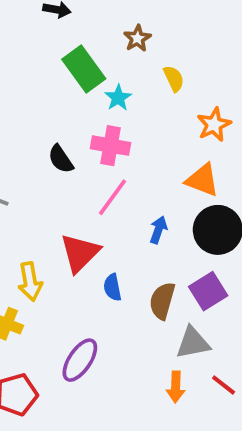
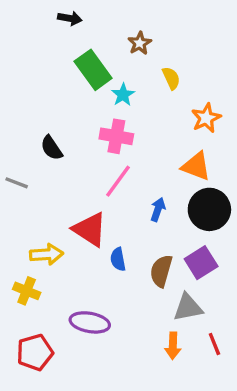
black semicircle: (61, 159) -> (52, 148), moved
red triangle: (80, 253) -> (90, 229), turned -42
yellow arrow: (30, 282) -> (47, 254), turned -84
purple ellipse: (80, 360) -> (90, 322), turned 66
red line: (224, 385) -> (214, 344), turned 30

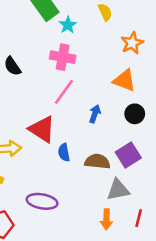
black circle: (209, 209) -> (135, 114), size x0.6
brown semicircle: (161, 271) -> (97, 161), turned 80
red line: (214, 344) -> (139, 218), turned 36

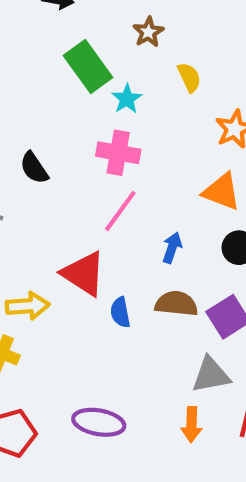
brown semicircle: (97, 161) -> (176, 304), moved
purple ellipse: (42, 201) -> (99, 422), moved

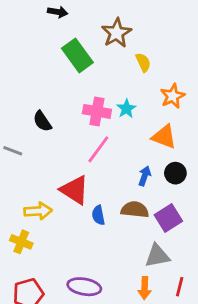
brown star: (148, 32) -> (117, 33), size x1.5
cyan star: (127, 99) -> (126, 109), moved
blue arrow: (172, 248) -> (145, 176), moved

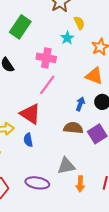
green rectangle: (77, 55) -> (20, 27), moved, turned 70
cyan star: (126, 109) -> (67, 38), moved
blue semicircle: (98, 215) -> (28, 140), moved
gray triangle: (157, 256) -> (66, 166), moved

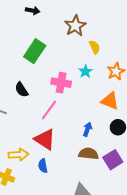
cyan star: (67, 38) -> (85, 71), moved
pink line: (47, 85) -> (49, 110), moved
blue arrow: (80, 104) -> (87, 129), moved

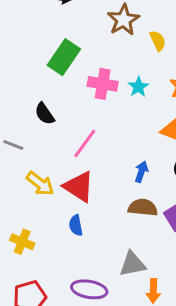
yellow semicircle: (95, 47) -> (158, 41), moved
pink cross: (61, 83) -> (103, 84), moved
yellow arrow: (18, 155) -> (40, 184), moved, turned 42

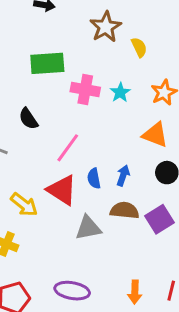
green rectangle: (64, 57) -> (47, 63), turned 52
yellow arrow: (40, 184) -> (24, 205), moved
blue semicircle: (76, 225) -> (94, 178), moved
gray triangle: (132, 264) -> (88, 228), moved

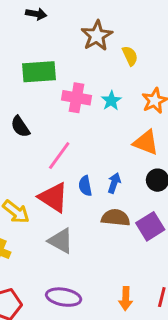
gray triangle: (88, 228) -> (61, 241), moved, turned 40

